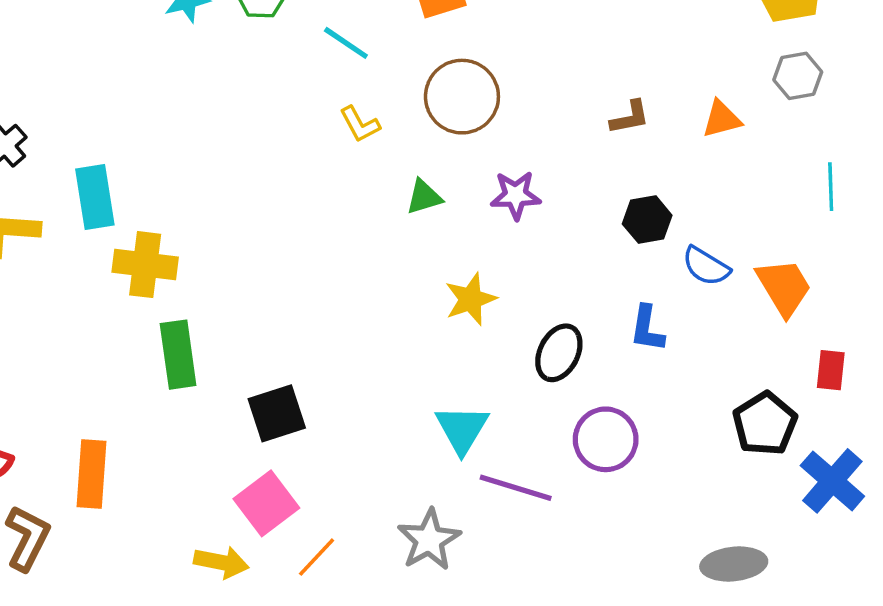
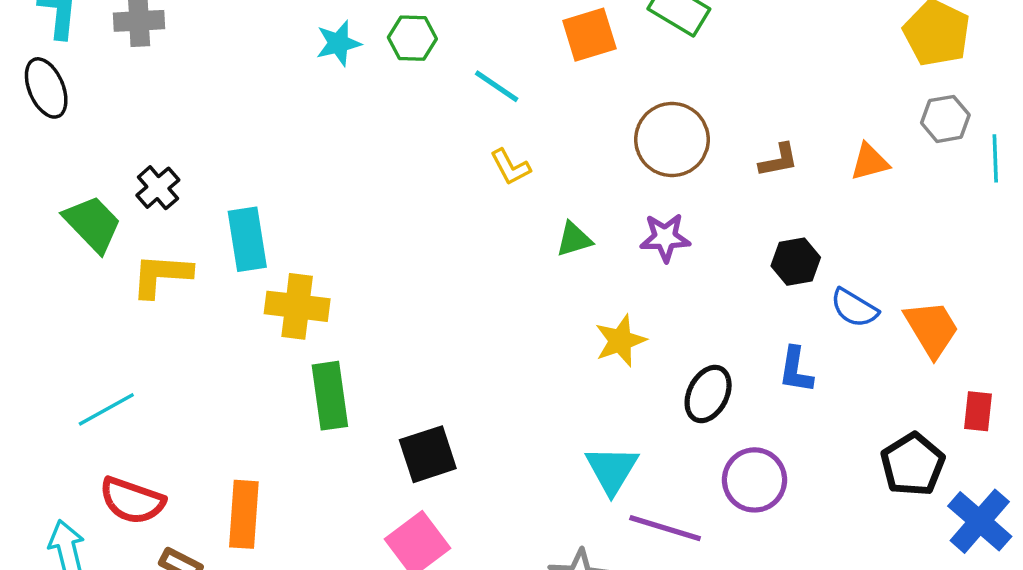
brown circle: (462, 97) -> (672, 140), moved
cyan line: (831, 187) -> (995, 158), moved

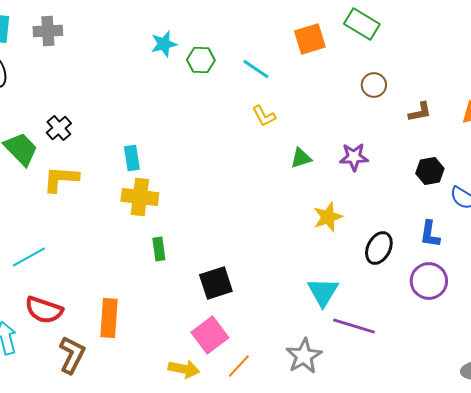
green hexagon: (412, 38) -> (201, 60), moved
brown circle: (672, 140) -> (374, 85), moved, size x0.6
cyan rectangle: (247, 239) -> (132, 158), moved, size x0.7
green rectangle: (330, 396) -> (159, 249), size x0.6
purple circle: (755, 480) -> (429, 281), moved

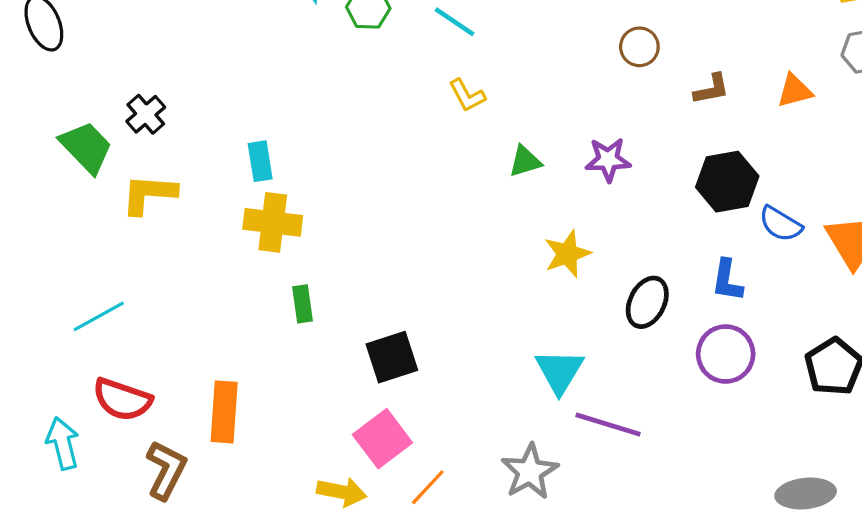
black hexagon: (430, 171) -> (727, 182), size x1.4

